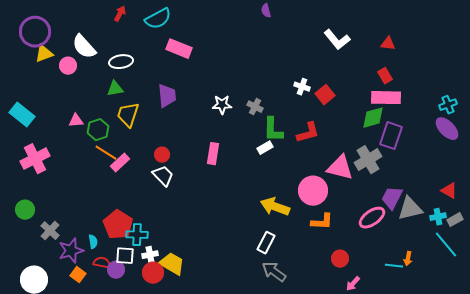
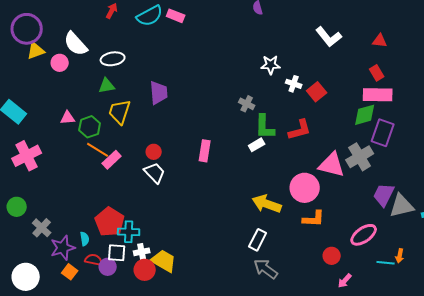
pink rectangle: (179, 49) -> (176, 16), moved, size x0.7
white star: (222, 105) -> (271, 65), moved
pink ellipse: (372, 218) -> (364, 235), moved

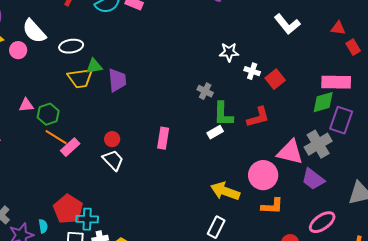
red rectangle: (377, 73) -> (353, 47), moved
green triangle: (107, 86) -> (94, 66), moved
yellow trapezoid: (120, 112) -> (80, 78), moved, turned -116
purple trapezoid: (384, 195) -> (313, 179), moved, turned -80

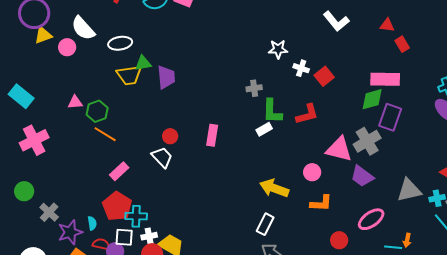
gray cross: (205, 91) -> (254, 88), turned -35
red circle: (112, 139) -> (170, 136), moved
pink rectangle: (70, 147) -> (119, 171), moved
pink circle: (263, 175) -> (312, 172), size x0.6

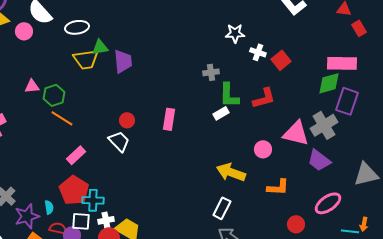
pink circle: (312, 172) -> (263, 149), moved

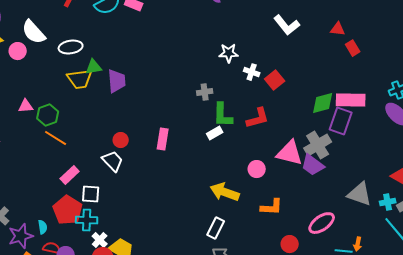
pink rectangle: (342, 63) -> (351, 100), moved
purple trapezoid: (319, 160) -> (313, 165), moved
gray triangle: (366, 174) -> (360, 194), turned 32
white cross: (106, 220) -> (100, 240), turned -35
white square: (81, 221) -> (91, 194), moved

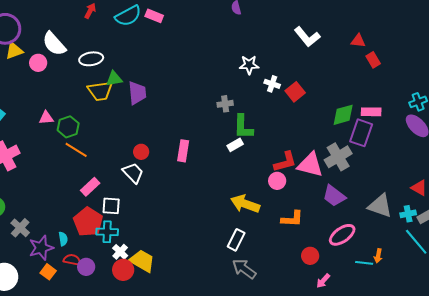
pink rectangle: (351, 100) -> (371, 112), size x0.7
red L-shape: (258, 118) -> (285, 162), moved
purple trapezoid: (313, 165) -> (334, 196), moved

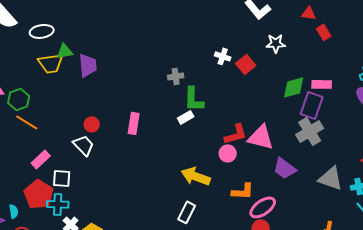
white star: (249, 65) -> (276, 43), moved
gray cross: (338, 157) -> (310, 131), moved
pink ellipse: (342, 235) -> (263, 207), moved

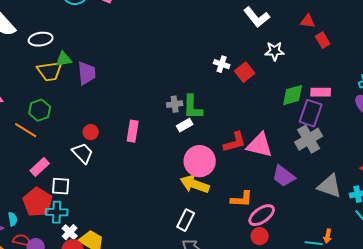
gray cross: (176, 76) -> (175, 104), moved
green hexagon: (19, 99) -> (40, 110), moved
pink circle: (228, 153) -> (200, 161), moved, size x1.8

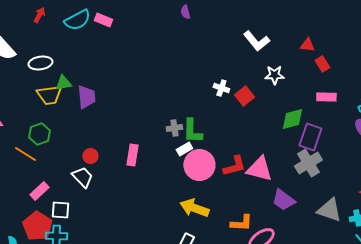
pink rectangle: (321, 92) -> (326, 97), moved
pink circle: (200, 161) -> (199, 165), moved

